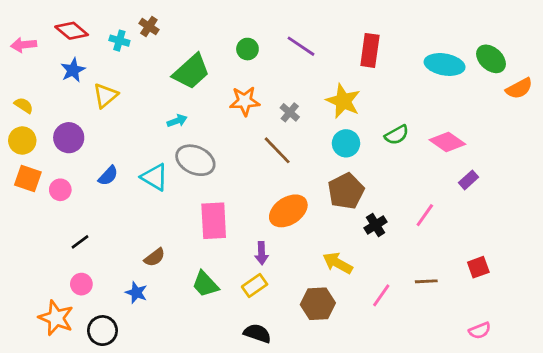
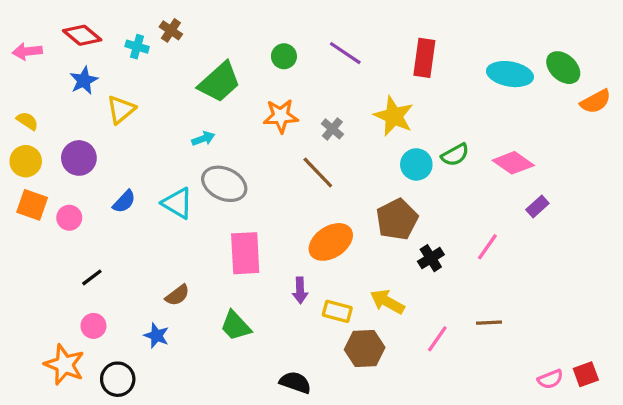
cyan circle: (346, 143) -> (416, 164), moved
red square: (478, 267) -> (586, 374), moved
yellow rectangle: (255, 285) -> (337, 311), moved, turned 50

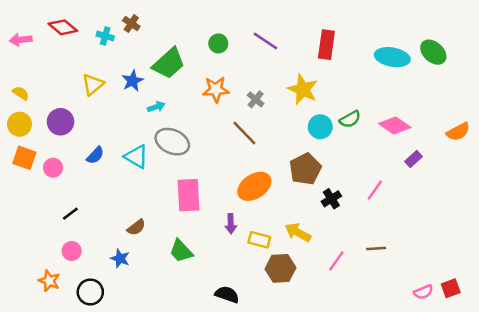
blue star: (84, 80) -> (133, 81), moved
orange semicircle: (596, 101) -> (458, 132), moved
orange star: (64, 365) -> (49, 281), size x0.7

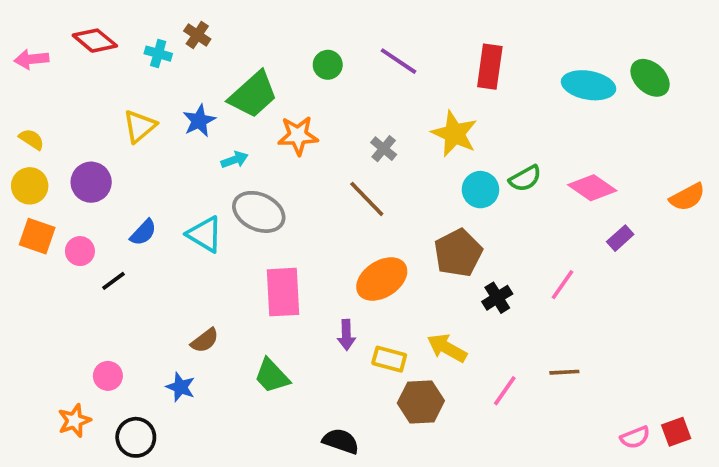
orange star: (216, 89) -> (298, 136), moved
black line: (70, 214) -> (113, 281), moved
orange star: (49, 281) -> (74, 421), turned 30

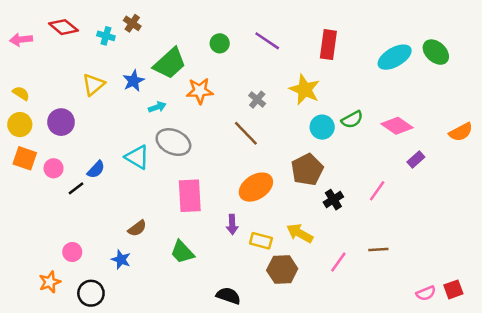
cyan ellipse: (589, 85) -> (395, 57), turned -40
blue semicircle: (143, 232) -> (96, 170), moved

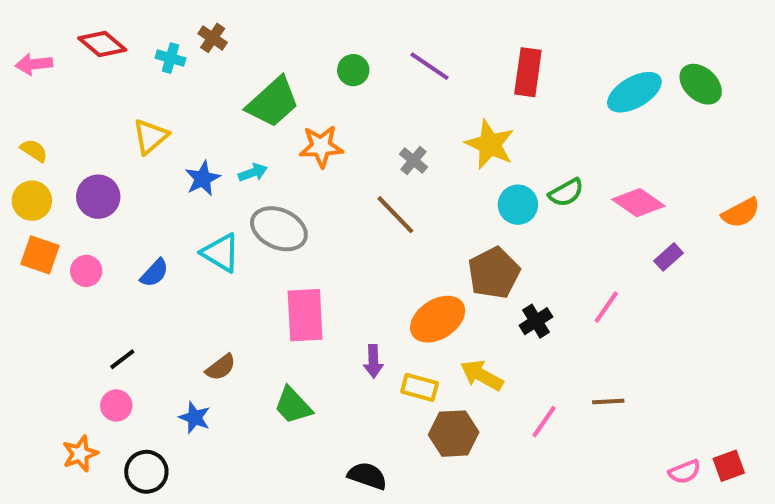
blue star: (133, 81) -> (203, 179), moved
orange ellipse: (256, 187) -> (438, 319), moved
black line: (76, 188) -> (122, 359), moved

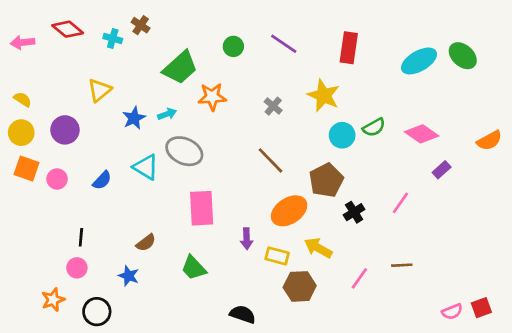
brown line: (395, 215) -> (271, 160), moved
black line: (122, 359) -> (81, 237), turned -48

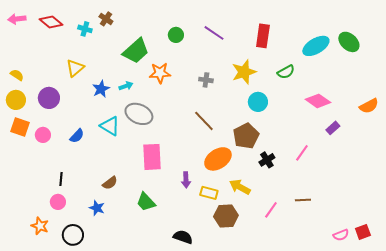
pink arrow: (23, 42) -> (17, 19), moved
yellow star: (324, 95) -> (244, 72), turned 30
gray cross: (273, 106) -> (206, 80), turned -32
green semicircle: (374, 127) -> (286, 72), moved
orange star: (53, 300) -> (40, 226), turned -30

